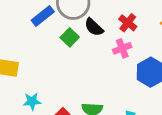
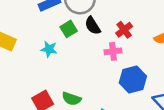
cyan star: (32, 101) -> (49, 49), moved

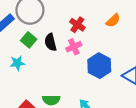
black semicircle: (93, 26) -> (51, 42), moved, turned 36

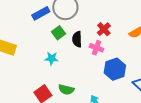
pink cross: (74, 47) -> (96, 48), turned 32
cyan star: (17, 63) -> (52, 58), moved

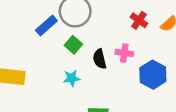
red cross: (104, 29) -> (139, 20), moved
black semicircle: (77, 39) -> (100, 59), moved

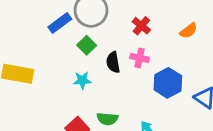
red cross: (139, 20) -> (141, 26), moved

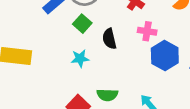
pink cross: (140, 58) -> (147, 31), moved

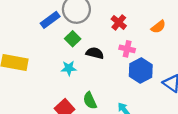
black semicircle: (109, 39) -> (95, 53), turned 114
green semicircle: (107, 95) -> (90, 101), turned 60

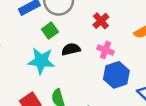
black semicircle: (95, 53) -> (71, 49), turned -36
cyan star: (69, 68) -> (41, 61), size x1.6

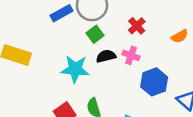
green square: (50, 31) -> (95, 34), moved
pink cross: (105, 50) -> (131, 55), moved

